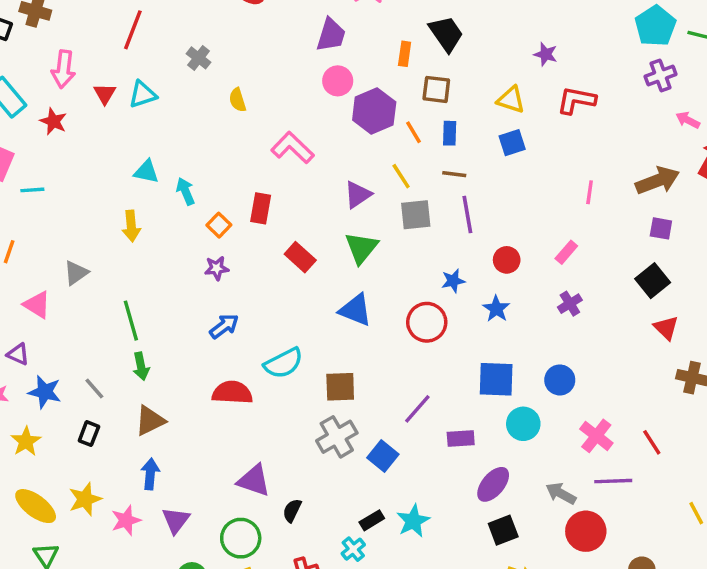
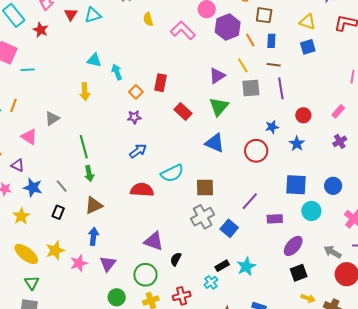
pink L-shape: (292, 148) -> (183, 30), moved

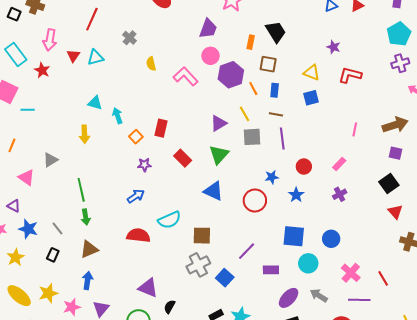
purple star: (134, 117) -> (144, 165), moved
gray arrow: (333, 252) -> (319, 295), moved

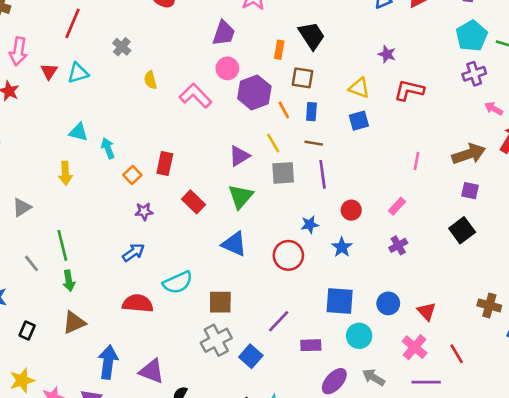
red triangle: (395, 212) -> (427, 311), moved
gray line: (57, 228) -> (32, 263), moved
blue arrow: (87, 281) -> (108, 362), moved, size x1.4

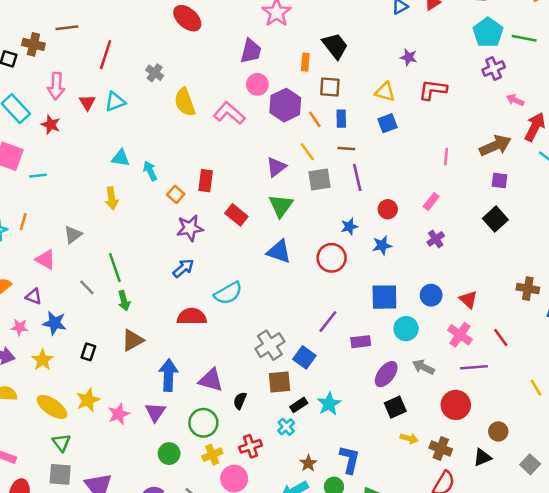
yellow semicircle: (150, 80) -> (185, 102), size x1.6
purple star: (144, 211) -> (190, 228), size x1.5
blue star: (342, 247) -> (382, 245), turned 30
brown square: (220, 302) -> (279, 382), moved

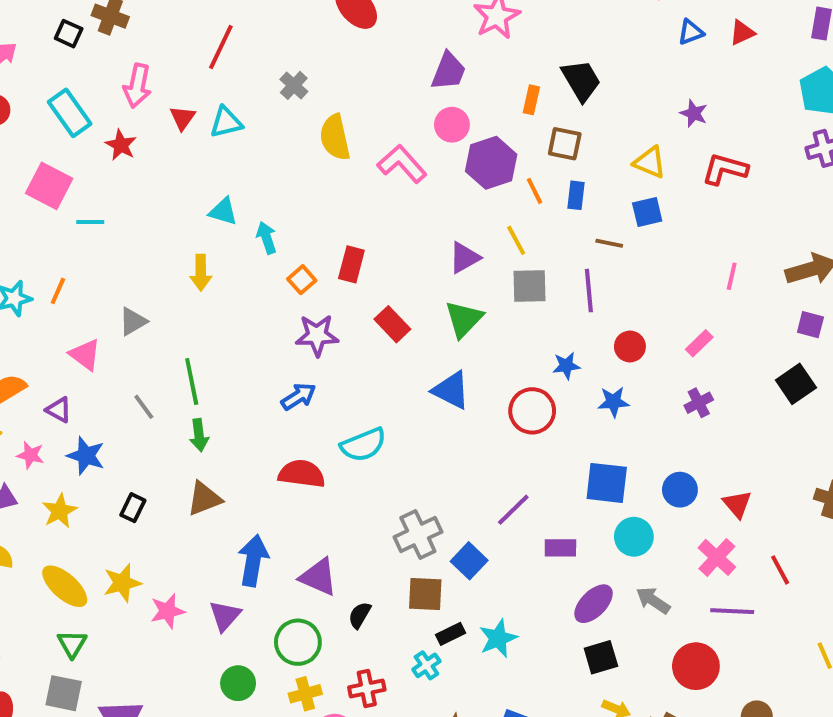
brown line: (346, 148) -> (609, 243), moved

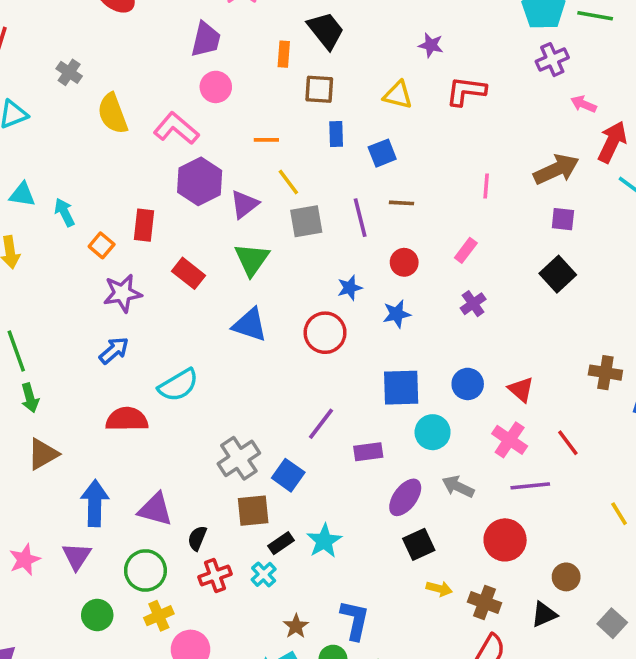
purple hexagon: (491, 163) -> (200, 181), moved
orange line: (534, 191) -> (266, 140), moved, turned -55
blue square: (647, 212) -> (382, 153), moved
brown line: (609, 243) -> (402, 203), moved
red cross: (367, 688) -> (215, 576), moved

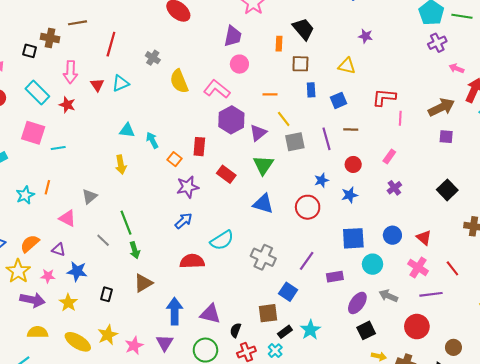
red L-shape: (466, 91) -> (384, 97), moved
black square: (558, 274) -> (447, 190), moved
gray cross: (239, 458) -> (263, 257), moved, turned -30

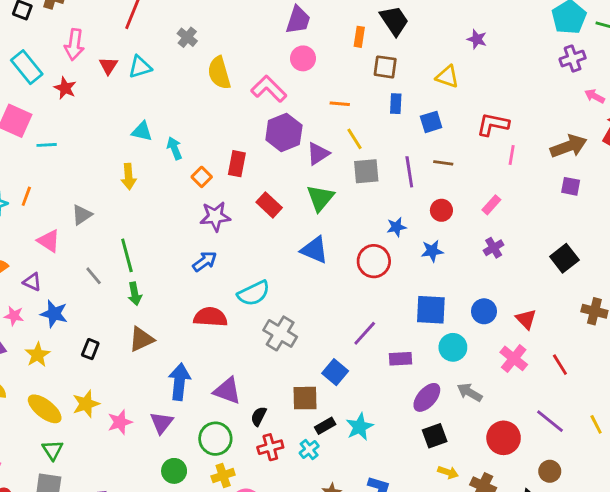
gray cross: (263, 257) -> (280, 333), moved
purple line: (431, 294) -> (550, 421), moved, turned 40

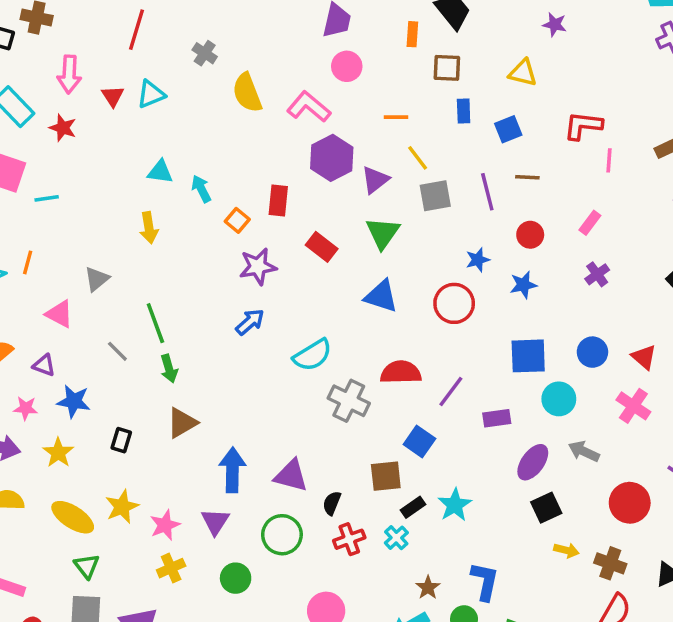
red semicircle: (210, 317) -> (401, 372), moved
yellow cross: (223, 475) -> (171, 568), moved

